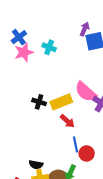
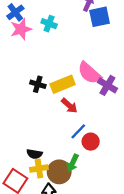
blue line: (75, 144) -> (78, 131), turned 56

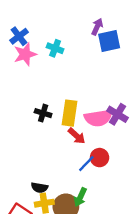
pink semicircle: (89, 73) -> (98, 118), moved, turned -50
yellow rectangle: (63, 84) -> (69, 113), turned -60
red circle: (91, 142) -> (100, 158), moved

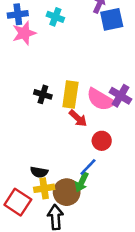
blue cross: (19, 36) -> (18, 14), turned 30
cyan cross: (55, 48) -> (55, 17), moved
pink semicircle: (98, 118) -> (100, 99), turned 40
blue line: (86, 164) -> (88, 167), moved

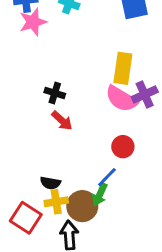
yellow rectangle: (70, 94) -> (123, 68), moved
purple cross: (120, 96) -> (145, 94), turned 35
red arrow: (78, 118) -> (62, 121), moved

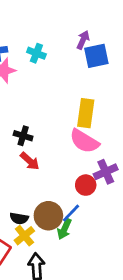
purple cross: (145, 94) -> (106, 172), moved
yellow cross: (56, 202) -> (24, 236), turned -30
brown circle: (82, 206) -> (48, 216), moved

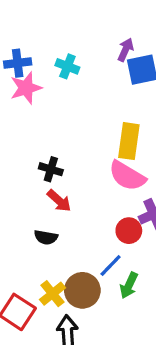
brown circle: (48, 216) -> (82, 290), moved
black semicircle: (19, 218) -> (46, 237), moved
green arrow: (64, 229) -> (129, 285), moved

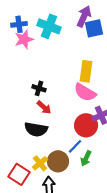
purple arrow: (126, 50) -> (84, 16), size x1.5
cyan cross: (67, 66) -> (49, 26), size x1.6
red circle: (129, 231) -> (86, 125), size x1.5
black semicircle: (46, 237) -> (36, 129), size x1.6

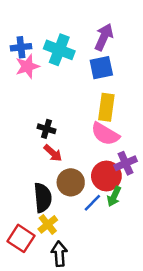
blue square: (94, 28) -> (101, 68), moved
black semicircle: (36, 129) -> (43, 198), moved, turned -105
green arrow: (86, 158) -> (114, 196), moved
brown circle: (58, 161) -> (71, 182), moved

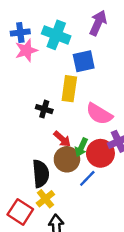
blue square: (101, 68) -> (84, 61), moved
yellow rectangle: (106, 107) -> (69, 89), moved
red arrow: (53, 153) -> (62, 139), moved
green arrow: (114, 196) -> (81, 147), moved

